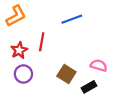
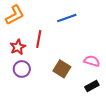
black rectangle: (89, 87) -> (92, 86), moved

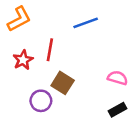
purple circle: (22, 69) -> (41, 101), moved
brown square: (62, 69) -> (63, 83), moved

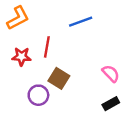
red star: (23, 60) -> (22, 57), turned 30
pink semicircle: (118, 78) -> (111, 73), turned 30

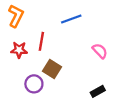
orange L-shape: (18, 18) -> (16, 16), turned -35
pink semicircle: (111, 73) -> (100, 51), moved

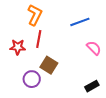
orange L-shape: (16, 16) -> (35, 15), moved
blue line: (71, 19) -> (80, 22), moved

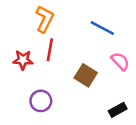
blue line: (80, 22) -> (102, 28), turned 48
brown square: (49, 65) -> (86, 75), moved

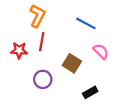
purple circle: (41, 101) -> (43, 79), moved
black rectangle: (118, 110) -> (90, 92), moved

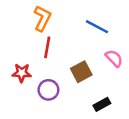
red star: (19, 50) -> (22, 73), moved
brown square: (72, 63) -> (81, 72), turned 30

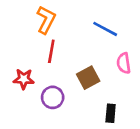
pink semicircle: (114, 58) -> (124, 63), turned -144
black rectangle: (102, 104) -> (111, 113), turned -56

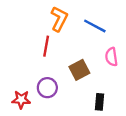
orange L-shape: (46, 20) -> (59, 19), moved
red star: (24, 79) -> (21, 100), moved

